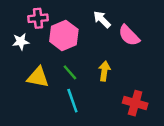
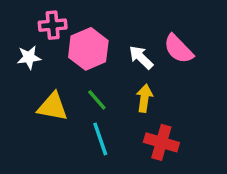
white arrow: (102, 19) -> (141, 57), moved
red cross: (135, 103) -> (161, 142), moved

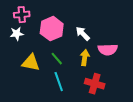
pink cross: (53, 25) -> (22, 15), moved
pink semicircle: (178, 49) -> (108, 50), moved, turned -48

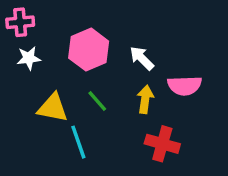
pink cross: (22, 15) -> (20, 22), moved
cyan line: (59, 82) -> (78, 142), moved

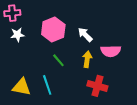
yellow triangle: (53, 108) -> (22, 87), moved

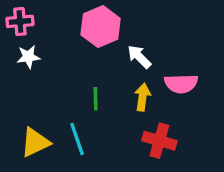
pink hexagon: (53, 29) -> (101, 27), moved
green line: (58, 60) -> (96, 99), turned 40
yellow triangle: (22, 87) -> (35, 142), turned -36

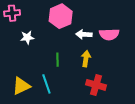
white star: (28, 57) -> (27, 37), moved
white arrow: (139, 57) -> (84, 34), turned -42
pink semicircle: (181, 84) -> (109, 34), moved

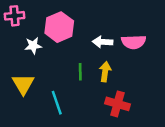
pink hexagon: (61, 16) -> (59, 27), moved
green line: (58, 60) -> (80, 72), moved
yellow triangle: (21, 86) -> (23, 84), moved, turned -36

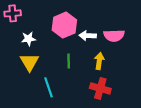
pink hexagon: (59, 27) -> (64, 25), moved
yellow arrow: (105, 72) -> (99, 61), moved
yellow triangle: (23, 84) -> (30, 62), moved

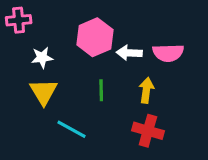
cyan line: (49, 87) -> (72, 129), turned -42

